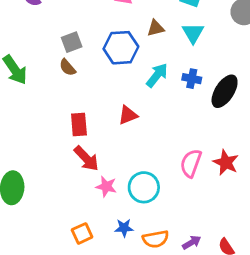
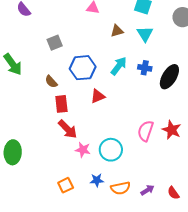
blue hexagon: (121, 48) -> (83, 68), moved
brown semicircle: (67, 67) -> (51, 82), moved

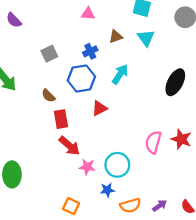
blue cross: (145, 68) -> (90, 51), moved, turned -32
blue star: (97, 180) -> (107, 190), moved
orange square: (66, 185) -> (71, 206), turned -35

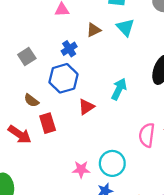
cyan arrow: (120, 74) -> (119, 89), moved
red arrow: (69, 146) -> (20, 134), moved

